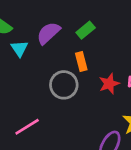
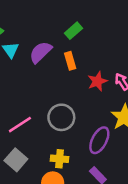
purple semicircle: (48, 33) -> (40, 52), moved
gray circle: (64, 85) -> (61, 117), moved

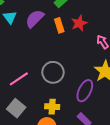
red star: (97, 81) -> (79, 23), moved

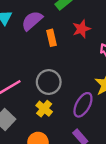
orange rectangle: (59, 25) -> (51, 38), moved
yellow cross: (52, 107) -> (44, 109), moved, turned 32

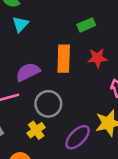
purple semicircle: (32, 21) -> (28, 72), moved
orange rectangle: (51, 38) -> (64, 59), size x1.5

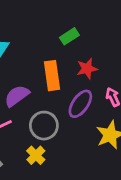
purple ellipse: (78, 137) -> (80, 104), moved

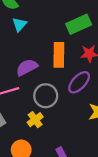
green rectangle: (69, 36) -> (79, 24), size x1.5

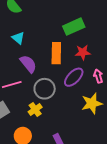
cyan triangle: (20, 24) -> (18, 38), moved, turned -32
purple semicircle: (27, 67) -> (28, 64), turned 78

